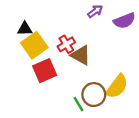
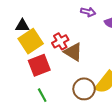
purple arrow: (95, 11) -> (88, 12), turned 48
green line: (79, 104) -> (42, 95), moved

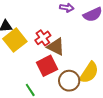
red square: (39, 65) -> (47, 66), moved

